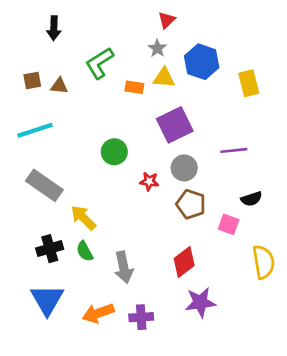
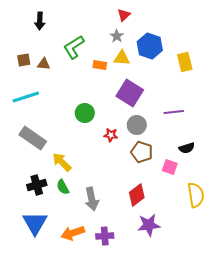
purple square: (175, 125) -> (130, 93), turned -32

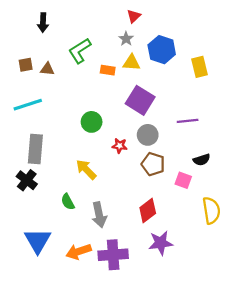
gray rectangle: (33, 138) -> (35, 149), turned 60
yellow arrow: (62, 162) -> (86, 169), moved
black cross: (37, 185) -> (27, 180), moved, turned -36
purple cross: (105, 236) -> (113, 255), size x1.5

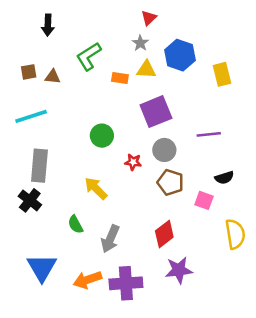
purple square: (140, 100) -> (156, 112), turned 36
gray arrow: (99, 215) -> (110, 239), turned 35

